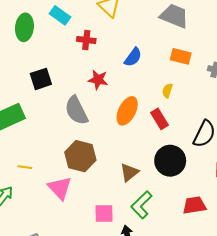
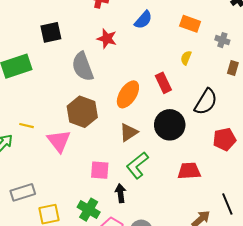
yellow semicircle: (167, 91) -> (186, 58), moved
orange ellipse: (127, 111) -> (128, 94), moved
yellow line: (25, 167) -> (26, 126), moved

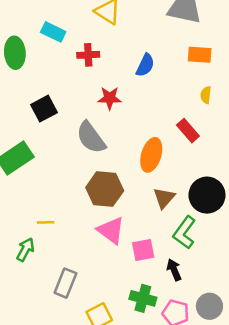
black circle: (170, 125) -> (207, 195), moved
pink triangle: (59, 141) -> (111, 230), moved
gray rectangle: (23, 192) -> (65, 283), moved, turned -35

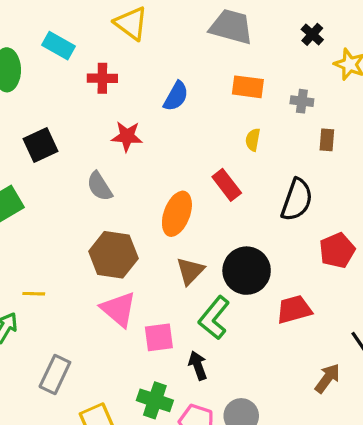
gray semicircle: (91, 138) -> (100, 186), size x0.7

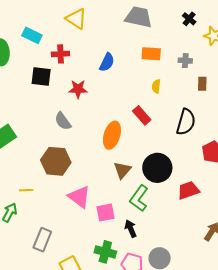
black square: (41, 145) -> (41, 76), moved, turned 35
brown hexagon: (113, 255) -> (56, 161), moved

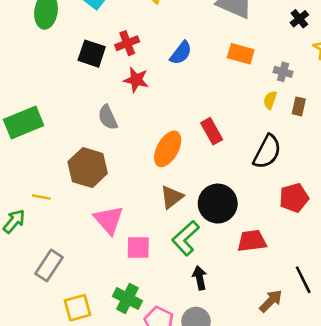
red cross: (61, 54) -> (127, 43), moved, turned -30
yellow semicircle: (156, 86) -> (270, 100), moved
black arrow: (131, 229) -> (200, 278), moved

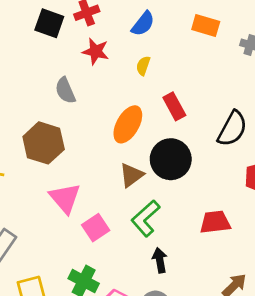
yellow semicircle: (270, 100) -> (143, 66), moved
black circle: (218, 204) -> (171, 159), moved
pink square: (138, 248) -> (96, 228), turned -35

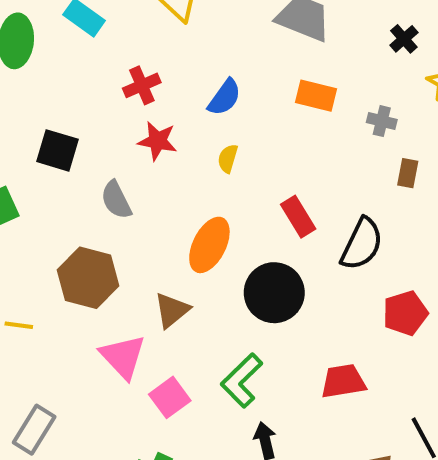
black square: (49, 23) -> (58, 150), moved
red rectangle: (174, 106) -> (298, 217), moved
brown triangle: (131, 175) -> (172, 310), moved

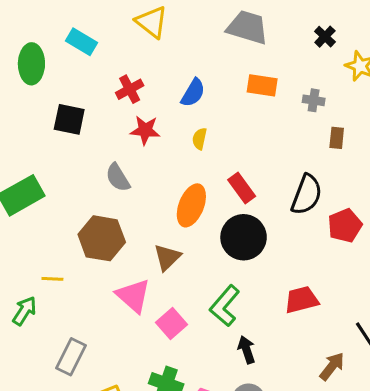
black square: (58, 150) -> (69, 119), moved
red rectangle: (298, 217) -> (242, 188), moved
red pentagon: (405, 313) -> (345, 225), moved

